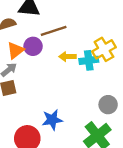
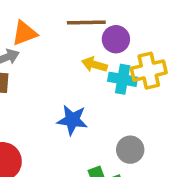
purple circle: (33, 46) -> (116, 39), moved
blue star: (52, 120) -> (72, 120), moved

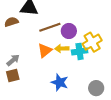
orange triangle: (24, 33) -> (45, 50), moved
blue star: (72, 120) -> (60, 82), turned 30

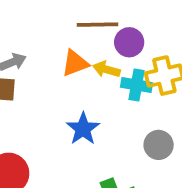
gray circle: (96, 88) -> (159, 145), moved

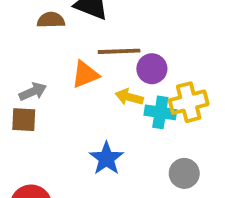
orange triangle: (75, 63) -> (85, 74), moved

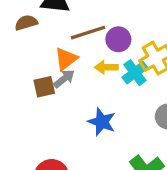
gray arrow: (33, 92) -> (64, 79), moved
cyan cross: (160, 112) -> (135, 73), turned -30
brown square: (24, 120) -> (44, 87), moved

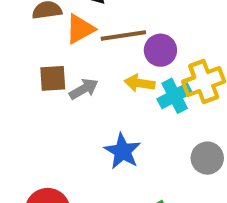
orange triangle: (66, 59) -> (80, 29), moved
brown square: (44, 87) -> (53, 78), moved

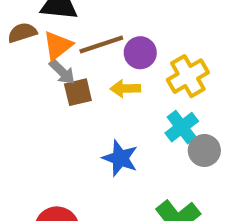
brown square: (53, 78) -> (78, 92), moved
gray arrow: (84, 89) -> (62, 72), moved, turned 84
cyan cross: (175, 96) -> (182, 127), moved

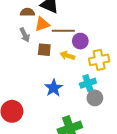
gray arrow: (62, 72) -> (25, 35), moved

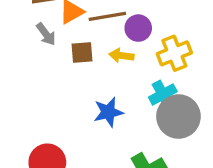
blue star: (54, 88) -> (108, 112), turned 30
gray circle: (95, 98) -> (178, 117), size x1.6

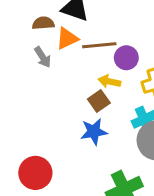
brown square: (82, 53) -> (99, 101), moved, turned -35

